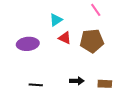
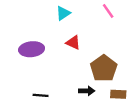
cyan triangle: (56, 20) -> (63, 13), moved
brown pentagon: (92, 41) -> (104, 68), moved, turned -30

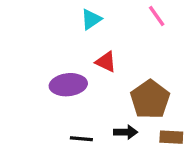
purple ellipse: (32, 49) -> (68, 85), moved
black line: (41, 95) -> (81, 139), moved

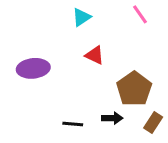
purple ellipse: (68, 85) -> (33, 68), moved
brown rectangle: (171, 137) -> (153, 122), turned -60

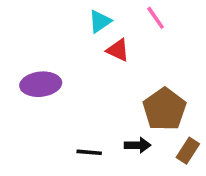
pink line: (140, 14) -> (156, 18), moved
red triangle: (95, 55) -> (118, 50), moved

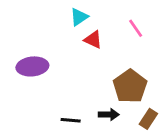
pink line: (156, 18) -> (136, 28), moved

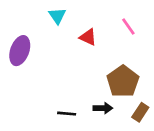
cyan triangle: (79, 17) -> (57, 16), moved, turned -30
purple ellipse: (32, 66) -> (20, 51), moved, turned -64

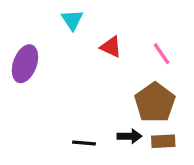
pink line: (128, 26) -> (162, 54), moved
brown rectangle: (140, 112) -> (163, 141), moved, turned 54

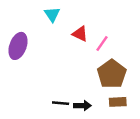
pink line: (162, 54) -> (102, 44), moved, turned 70
black arrow: (130, 136) -> (83, 106), moved

